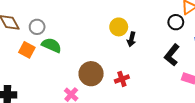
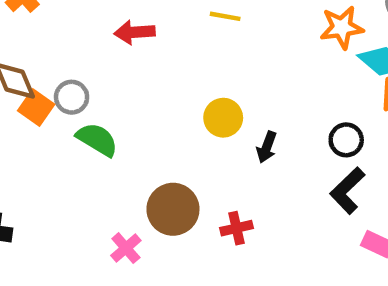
black circle: (176, 22) -> (346, 140), moved
yellow circle: (119, 27) -> (223, 118), moved
orange square: (27, 50) -> (36, 107), moved

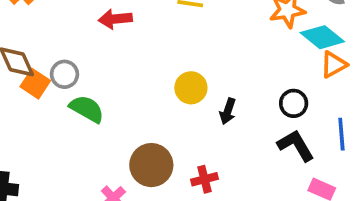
black L-shape: (347, 191) -> (296, 145), turned 105

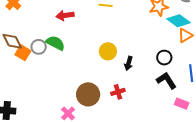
green semicircle: (87, 109) -> (55, 43), moved
red cross: (205, 179) -> (118, 92), moved

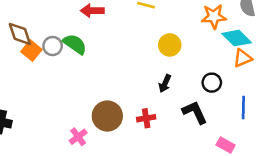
yellow circle: (108, 51) -> (170, 45), moved
black L-shape: (166, 80) -> (195, 112), moved

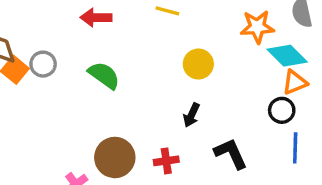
green semicircle: (75, 44) -> (104, 75), moved
black circle: (212, 83) -> (282, 110), moved

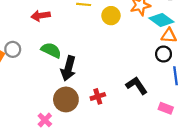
yellow circle: (198, 64) -> (111, 16), moved
orange triangle: (295, 82) -> (169, 36), turned 35
black arrow: (192, 115) -> (68, 68), moved, size x1.6

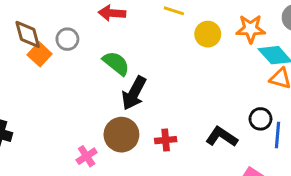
gray circle: (13, 49) -> (67, 39), moved
black circle: (164, 54) -> (260, 119), moved
black L-shape: (137, 86) -> (222, 137), turned -35

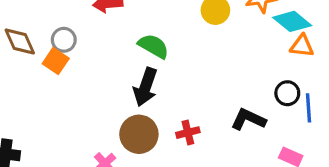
orange square: (40, 54) -> (56, 61), moved
green semicircle: (116, 63) -> (153, 46), moved

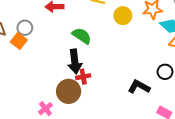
black arrow: (145, 87) -> (75, 61), turned -30
red cross: (188, 133) -> (83, 77), moved

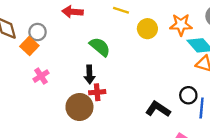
black arrow: (75, 61) -> (89, 75), size x0.7
pink cross: (45, 109) -> (41, 76), moved

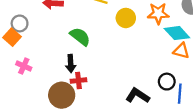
pink cross: (41, 76) -> (24, 66), turned -32

